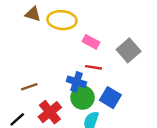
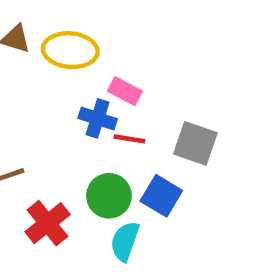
gray square: (129, 50) -> (195, 143), moved, turned -30
blue cross: (76, 82) -> (98, 118), moved

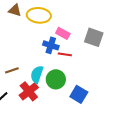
gray square: (195, 143) -> (94, 37), moved
blue square: (161, 196) -> (79, 94), moved
cyan semicircle: (125, 241) -> (37, 74), moved

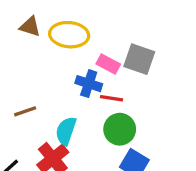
gray square: (94, 37) -> (139, 59), moved
brown line: (12, 70) -> (25, 111), moved
green circle: (56, 79) -> (120, 129), moved

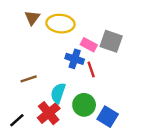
brown triangle: (30, 27) -> (32, 18), turned 49
red line: (112, 98) -> (91, 70), turned 63
green circle: (120, 129) -> (84, 105), moved

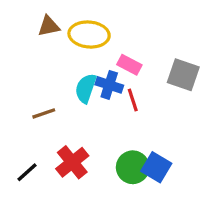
brown triangle: (32, 18) -> (49, 26), turned 42
gray square: (111, 41) -> (183, 75), moved
cyan semicircle: (58, 93) -> (86, 88), moved
green circle: (84, 105) -> (133, 167), moved

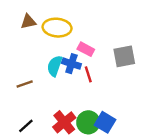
gray square: (183, 75) -> (124, 56), turned -30
red cross: (72, 162) -> (64, 122), moved
black line: (27, 172) -> (26, 126), moved

